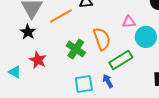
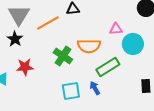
orange semicircle: (102, 39) -> (89, 46), turned 110
red star: (38, 60) -> (25, 67), turned -30

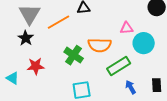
blue arrow: (95, 88) -> (131, 87), moved

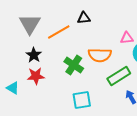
black star: (26, 38) -> (34, 55), moved

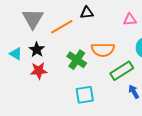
pink triangle: (127, 38) -> (130, 20), moved
cyan triangle: (13, 88) -> (16, 54), moved

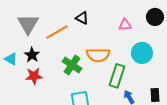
black triangle: (87, 13) -> (82, 18), turned 32
green rectangle: (122, 71) -> (117, 76), turned -40

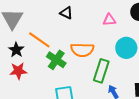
orange line: (57, 32) -> (39, 40), moved, turned 65

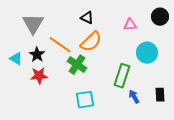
orange semicircle: (82, 50) -> (91, 42), moved, turned -45

